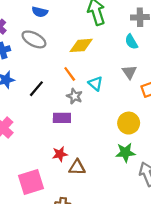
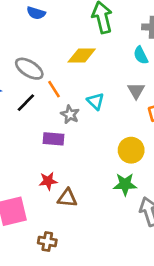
gray ellipse: (34, 39) -> (29, 69), moved
orange line: (70, 74) -> (54, 89), moved

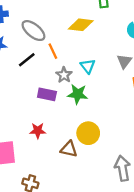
yellow circle: (131, 150) -> (88, 133), moved
green star: (125, 184) -> (78, 94), moved
brown triangle: (67, 198) -> (69, 149), moved

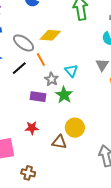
yellow diamond: (81, 25) -> (50, 35), moved
green star: (78, 94) -> (64, 95), turned 30

